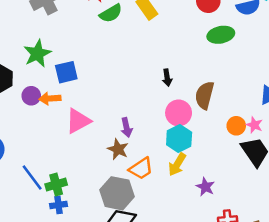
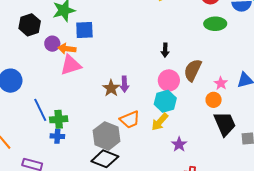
pink triangle: (78, 121) -> (71, 65), moved
pink star: (254, 125) -> (221, 83), moved
brown star: (118, 149) -> (111, 88), moved

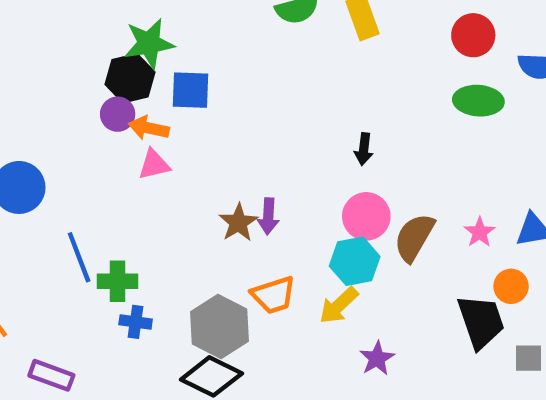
black hexagon: (30, 25) -> (130, 78), moved
pink triangle: (71, 65) -> (154, 165), size x0.7
brown semicircle: (193, 70) -> (414, 237), moved
orange circle: (214, 100) -> (511, 286), moved
blue cross: (57, 136) -> (136, 322), moved

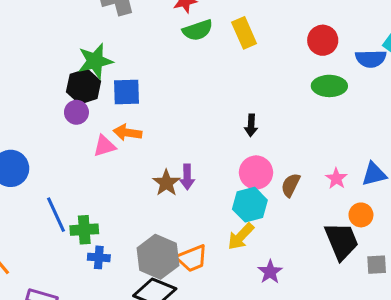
orange arrow: (149, 128) -> (127, 133), moved
brown semicircle: (414, 237) -> (291, 185), size x0.7
orange trapezoid: (274, 295) -> (192, 258), moved

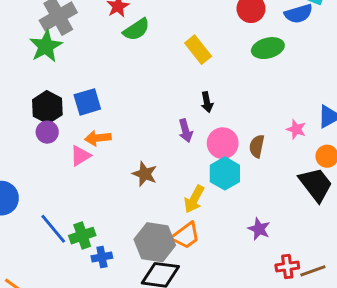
yellow rectangle: (244, 33) -> (198, 50), moved
green star: (95, 61) -> (46, 46), moved
purple arrow: (187, 177) -> (186, 131), moved
yellow arrow: (241, 236) -> (194, 199), moved

